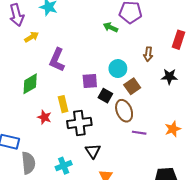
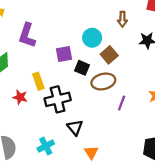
brown ellipse: (124, 111) -> (103, 81), turned -75
purple line: (139, 133) -> (122, 103), turned -72

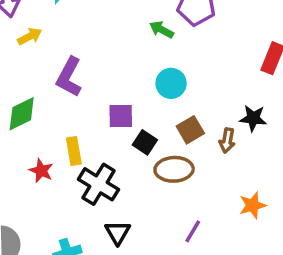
brown arrow: (122, 19) -> (227, 141), moved
cyan circle: (92, 38) -> (171, 83), moved
black cross: (58, 99) -> (99, 184), turned 35
purple line: (122, 103) -> (193, 231), moved

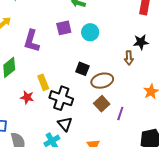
purple square: (121, 116) -> (64, 28), moved
brown square: (190, 130) -> (102, 104), moved
black triangle: (118, 233) -> (65, 124), moved

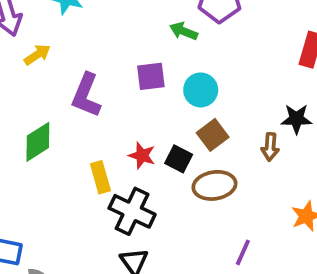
red star: (27, 97) -> (142, 156), moved
brown square: (102, 104) -> (213, 135), moved

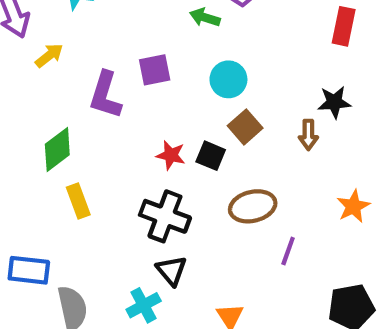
purple square: (151, 76) -> (155, 70), moved
yellow rectangle: (100, 177) -> (78, 201), moved
brown ellipse: (214, 185) -> (253, 206), moved

